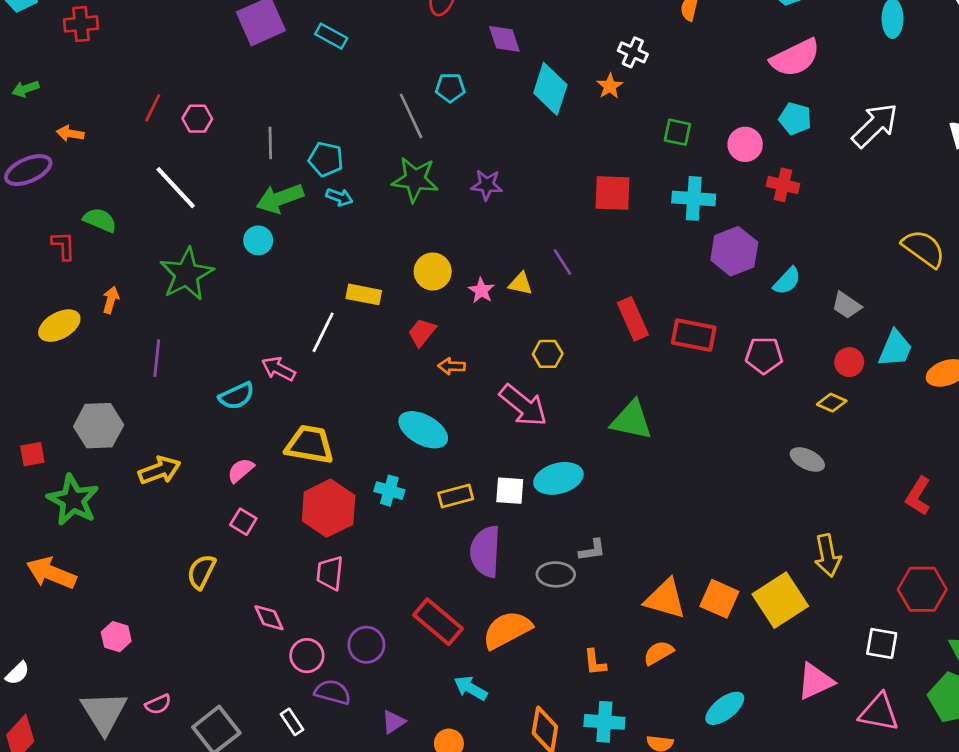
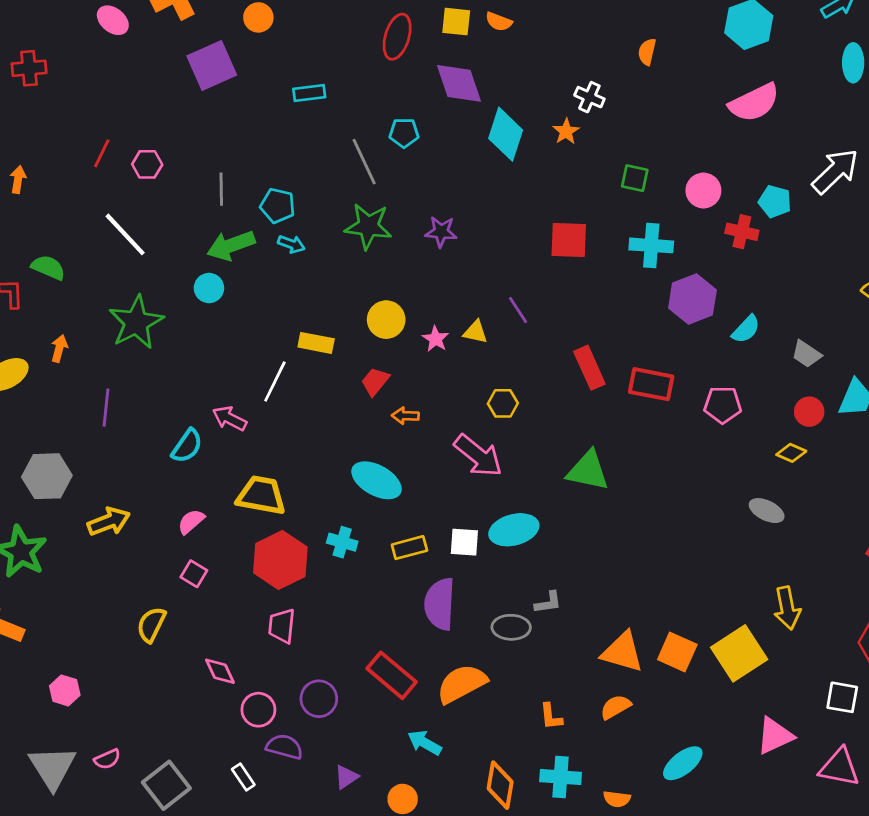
cyan rectangle: (331, 36) -> (309, 93), moved, turned -36
purple diamond: (504, 39) -> (459, 83), size x1.4
cyan pentagon: (795, 119) -> (775, 201), moved
orange arrow: (70, 134) -> (18, 180), turned 90
cyan semicircle: (237, 396) -> (187, 446), turned -30

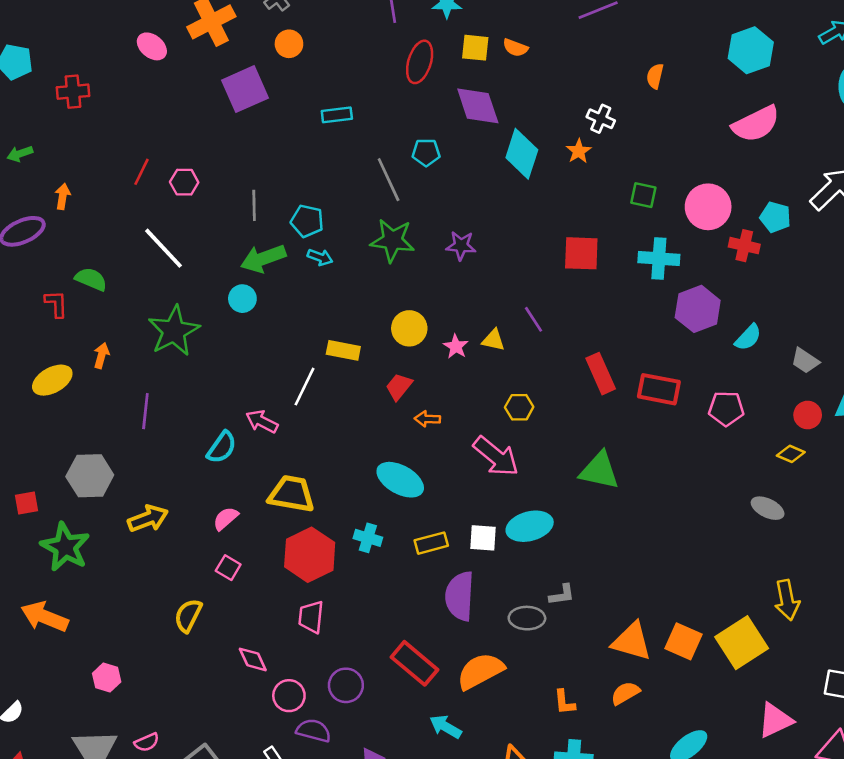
pink circle: (703, 191) -> (708, 207), size x1.4

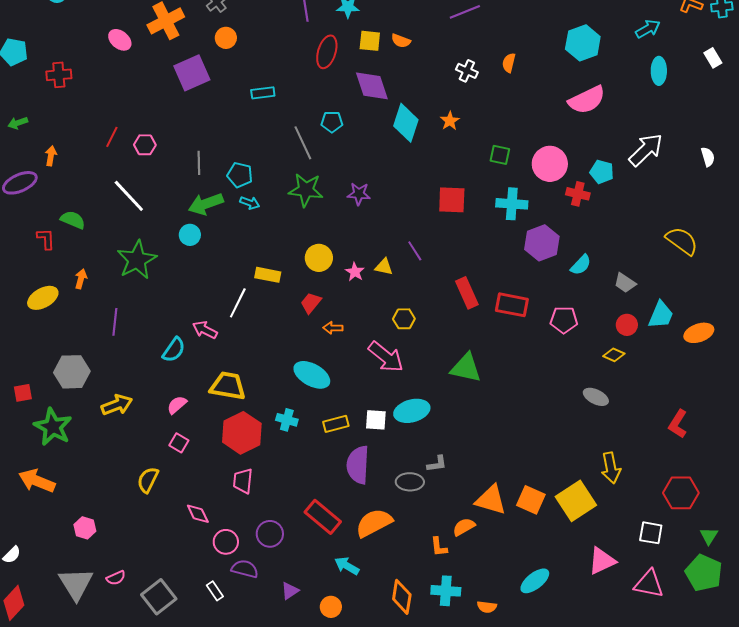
white cross: (601, 119) -> (467, 71), moved
orange semicircle: (625, 693) -> (464, 527), moved

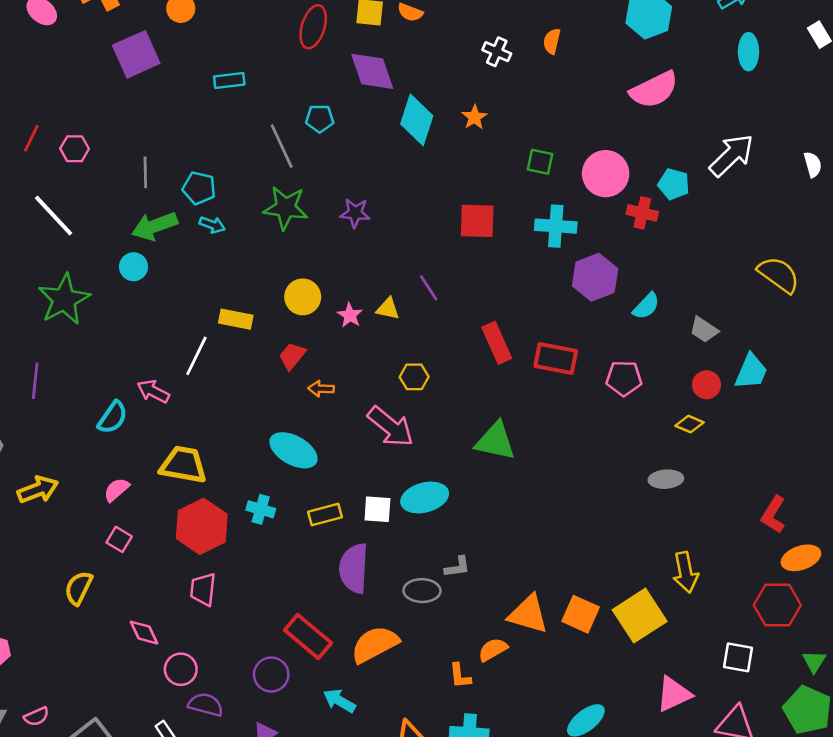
orange ellipse: (699, 333) -> (801, 558), moved
gray ellipse: (596, 397) -> (666, 479), turned -30
purple circle: (270, 534) -> (271, 675), moved

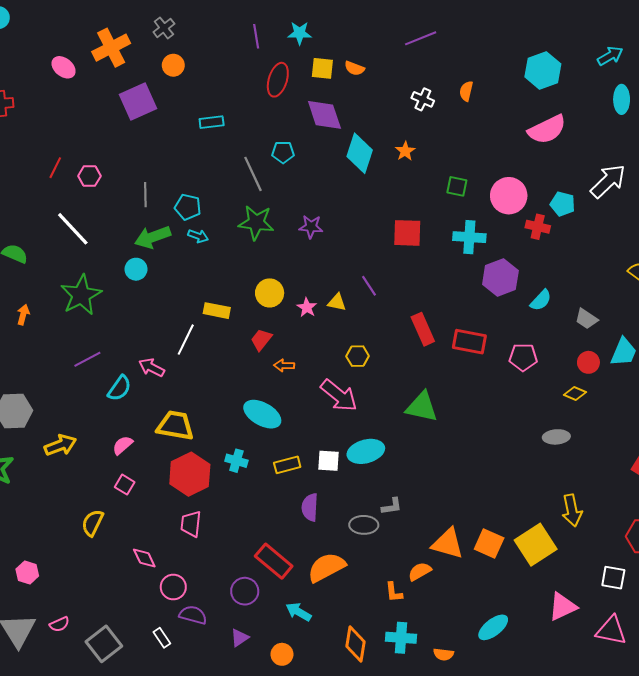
purple line: (35, 381) -> (87, 359), moved, turned 56
purple semicircle: (354, 568) -> (310, 507), size x0.7

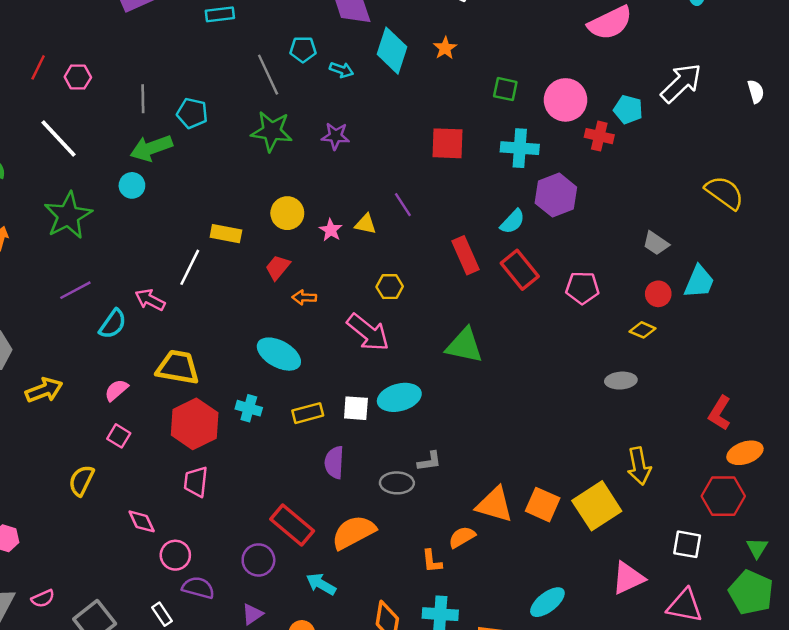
cyan arrow: (198, 236) -> (342, 70), moved
cyan semicircle: (541, 300) -> (513, 222), moved
red rectangle: (469, 342) -> (520, 270), turned 40

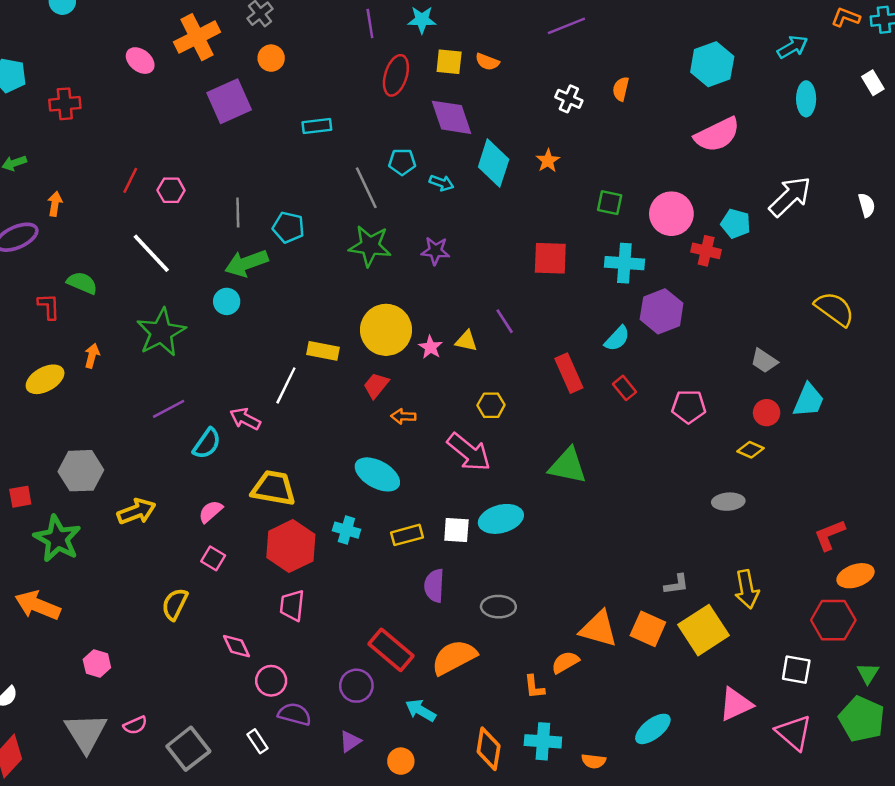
yellow circle: (287, 213) -> (386, 330), size x1.5
red rectangle: (520, 270) -> (624, 388), size x0.6
red L-shape: (720, 413) -> (830, 535), turned 36
gray L-shape: (429, 461) -> (676, 584), moved
pink triangle: (685, 606) -> (794, 733), turned 30

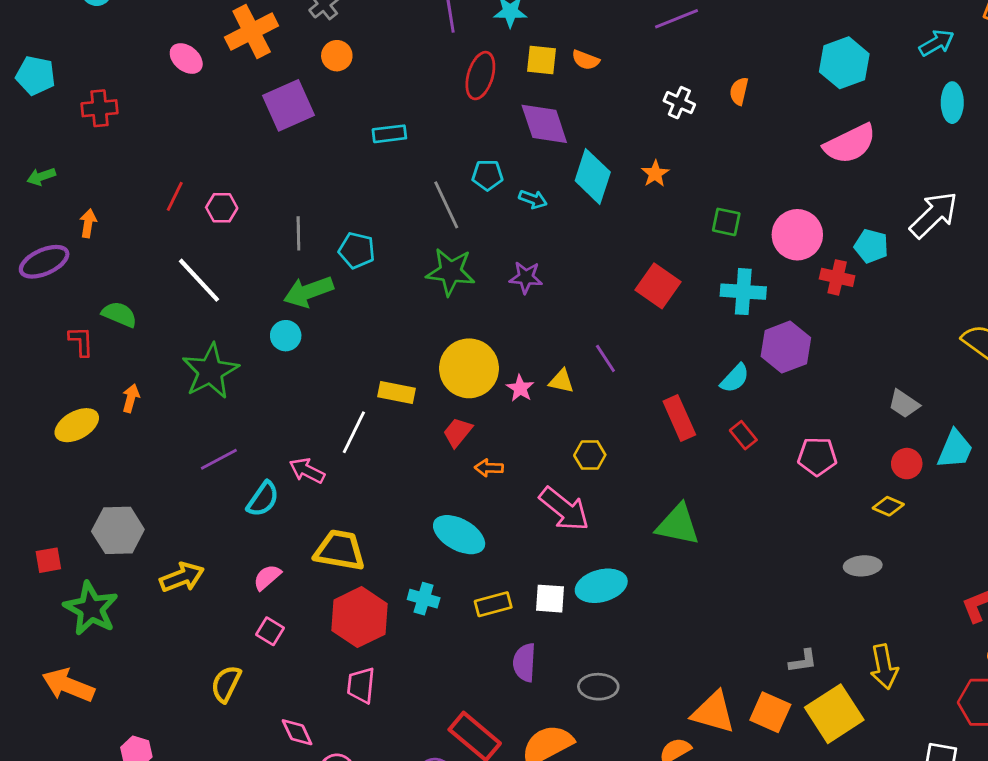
red square: (550, 258) -> (658, 286), turned 33

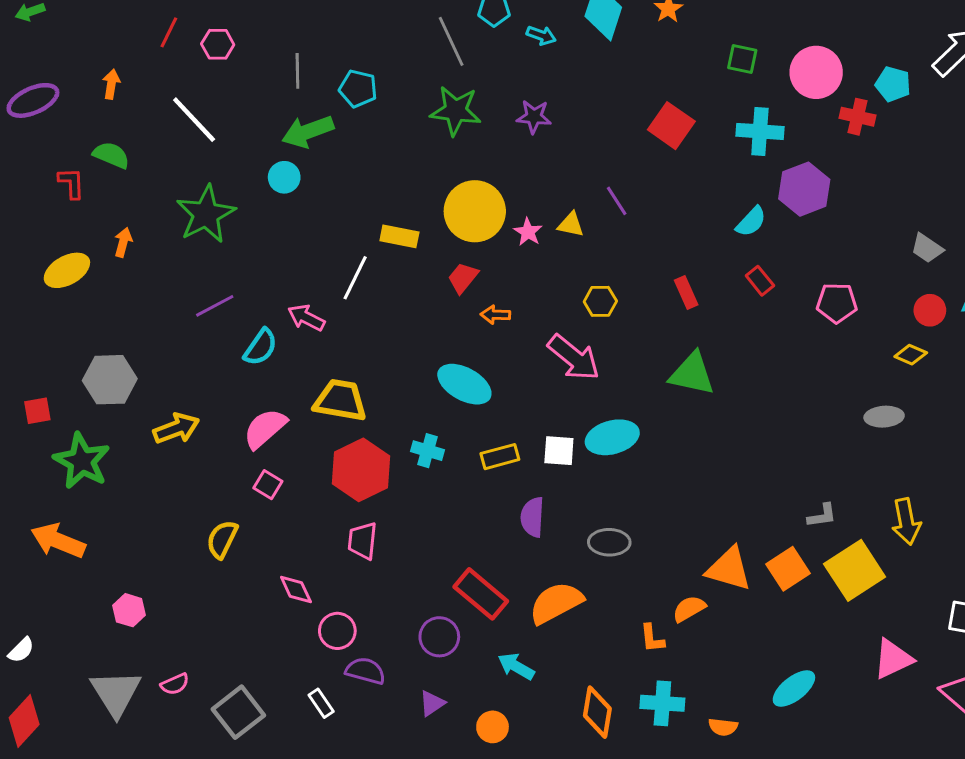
orange arrow: (88, 223) -> (111, 84), moved
red rectangle: (679, 418) -> (686, 293), moved, size x0.7
pink semicircle: (267, 577) -> (265, 428), size x1.5
orange square: (770, 712) -> (788, 569), turned 33

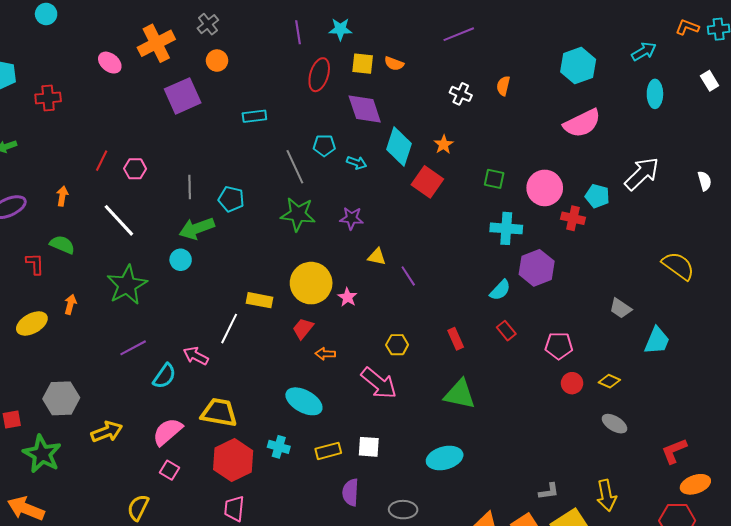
red square: (671, 126) -> (427, 182), moved
yellow triangle: (571, 225) -> (377, 257), moved
red circle: (930, 310) -> (572, 383), moved
gray ellipse: (884, 417) -> (614, 424), moved, turned 35
cyan ellipse: (612, 437) -> (445, 458), moved

